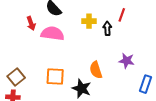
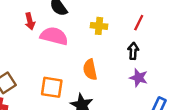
black arrow: (107, 28) -> (133, 51), moved
orange semicircle: (96, 70) -> (90, 70), moved

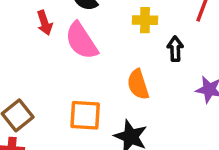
pink semicircle: (54, 36) -> (81, 41), turned -132
black arrow: (133, 51) -> (175, 49), moved

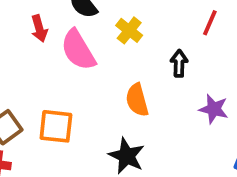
yellow cross: (145, 20) -> (129, 30), moved, turned 35
orange square: (85, 115) -> (56, 126), moved

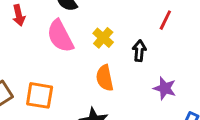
red arrow: (39, 29) -> (19, 15), moved
yellow cross: (129, 30) -> (103, 38), moved

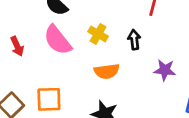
red arrow: (19, 15) -> (17, 46), moved
orange semicircle: (105, 78) -> (107, 71), turned -75

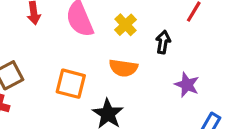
orange square: (49, 99) -> (71, 84), moved

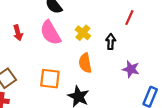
orange semicircle: (123, 68) -> (85, 63), turned 78

